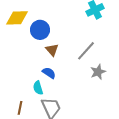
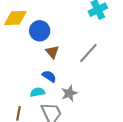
gray star: (98, 72) -> (69, 93), moved
cyan semicircle: (38, 88) -> (38, 92), turned 96

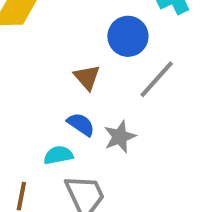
blue circle: (40, 31) -> (128, 36), moved
gray star: (69, 93) -> (120, 137), moved

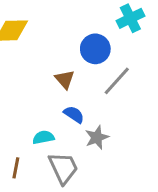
blue semicircle: (81, 124) -> (74, 115), moved
gray star: (120, 137) -> (97, 137), moved

